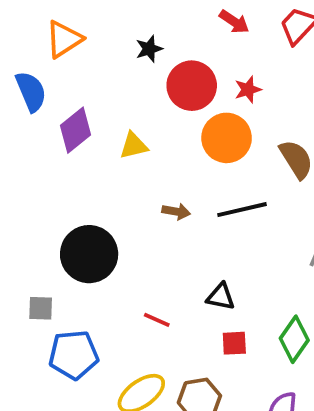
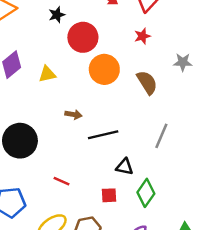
red star: (248, 90) -> (142, 36), moved
black line: (242, 210) -> (103, 135), moved
black triangle: (221, 297) -> (125, 167), moved

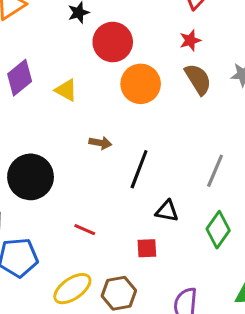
yellow triangle: (47, 74) -> (66, 90), turned 42
brown semicircle: (147, 82) -> (198, 79), moved
black line: (103, 135) -> (139, 169), turned -56
green diamond: (146, 193) -> (218, 230), moved

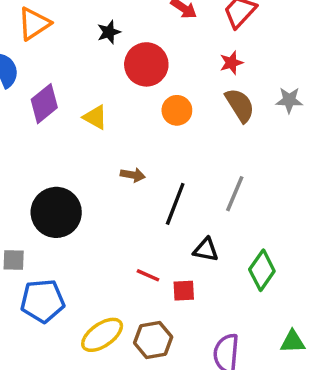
orange circle: (141, 84) -> (177, 110), size x0.7
gray line: (215, 171) -> (235, 194), moved
red line: (85, 230) -> (148, 275), moved

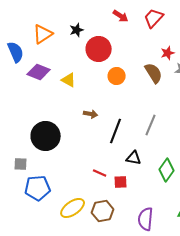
orange triangle: (34, 24) -> (43, 34), moved
red star: (231, 63) -> (168, 53), moved
purple diamond: (44, 104) -> (39, 72), turned 60

